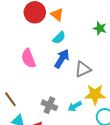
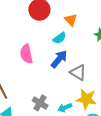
orange triangle: (57, 15) -> (71, 20), moved
gray triangle: (83, 69) -> (78, 72), turned 48

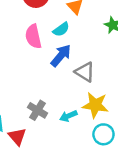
pink semicircle: (26, 54) -> (33, 36), moved

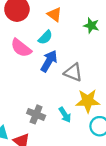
pink semicircle: (33, 36) -> (21, 48), turned -30
cyan arrow: (68, 116) -> (65, 115), turned -91

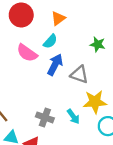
orange triangle: (54, 14) -> (58, 18), turned 49
green star: (91, 26) -> (98, 44), moved

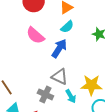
cyan semicircle: (50, 41) -> (67, 27), moved
gray triangle: (79, 75) -> (60, 77), moved

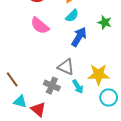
blue arrow: (59, 48) -> (79, 37), moved

